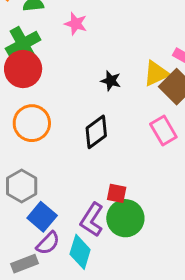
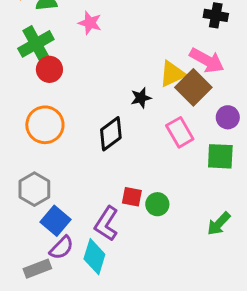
red circle: (23, 69) -> (49, 69), moved, size x0.7
black star: (111, 81) -> (141, 98), moved, turned -30
green circle: (125, 218) -> (157, 204), moved, size x0.6

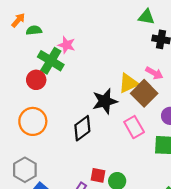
green cross: (36, 44) -> (51, 61), moved, turned -30
pink arrow: (207, 60) -> (154, 73), size x0.7
black star: (141, 98) -> (105, 101), size x1.6

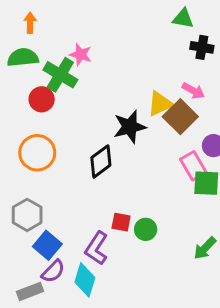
orange arrow: (18, 20) -> (30, 23), moved, turned -40
green semicircle: (34, 30) -> (23, 57), moved, size x1.5
pink rectangle: (134, 127) -> (193, 166), moved

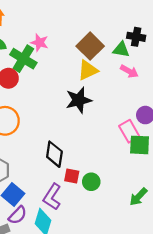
green triangle: (183, 18) -> (121, 49), moved
yellow triangle: (160, 104) -> (88, 70), moved
brown square: (180, 117) -> (90, 46), moved
black diamond: (101, 161) -> (54, 154), moved, turned -45

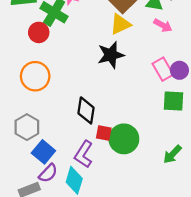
pink rectangle: (129, 131) -> (163, 69), moved
green circle: (91, 182) -> (124, 139), size x1.6

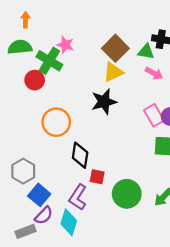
orange circle: (35, 76) -> (56, 122), moved
green circle: (124, 139) -> (127, 194), moved

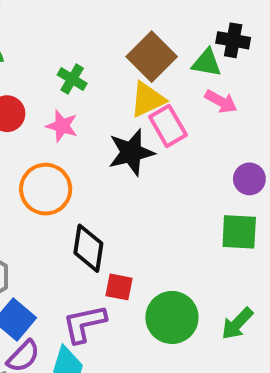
pink star: (65, 45) -> (62, 126), moved
green cross: (49, 61) -> (72, 79), moved, size x0.6
pink rectangle: (154, 115) -> (168, 126), moved
purple L-shape: (78, 197) -> (84, 324), turned 45

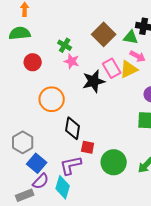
yellow triangle: (148, 99) -> (129, 69), moved
pink star: (62, 126) -> (72, 61), moved

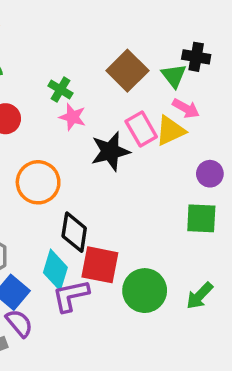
green triangle: (131, 37) -> (174, 76), turned 42
red square: (88, 147) -> (100, 265), size x1.6
purple semicircle: (41, 181) -> (19, 323), turned -84
cyan diamond: (63, 187) -> (55, 270), moved

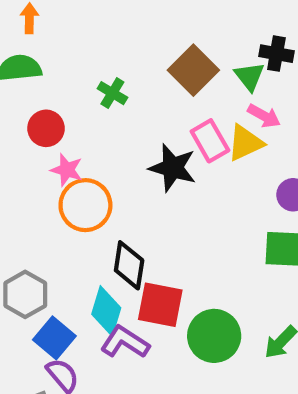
pink star: (72, 117) -> (67, 170), moved
black star: (110, 151) -> (173, 168), turned 30
purple L-shape: (71, 296) -> (125, 342), turned 45

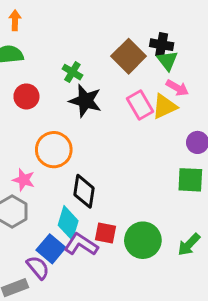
black cross: (276, 54) -> (162, 45), moved
black star: (173, 168) -> (85, 101), moved
pink star: (67, 170) -> (24, 180), moved
red square: (160, 305) -> (106, 233), moved, size x0.7
blue square: (54, 338) -> (51, 249), moved

